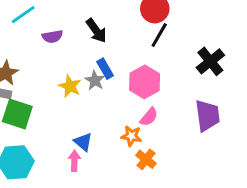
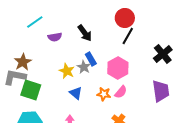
orange star: (131, 136) -> (104, 94), moved
blue triangle: (83, 142) -> (76, 93), moved

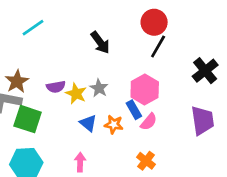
purple semicircle: (55, 37) -> (56, 87), moved
blue rectangle: (91, 59) -> (134, 110), moved
orange star: (104, 94) -> (114, 124), moved

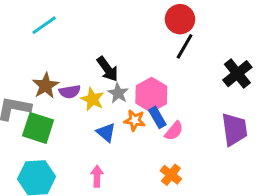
black arrow: (100, 42) -> (108, 69), moved
brown star: (17, 81) -> (46, 86), moved
pink hexagon: (145, 89) -> (151, 95), moved
orange star: (114, 124) -> (135, 120), moved

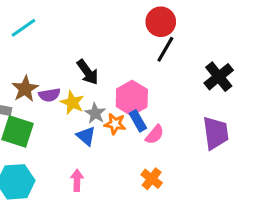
gray star: (118, 93) -> (95, 113), moved

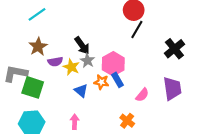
brown star: (25, 89) -> (38, 47), moved
gray star: (95, 113) -> (87, 61), moved
pink semicircle: (155, 135) -> (142, 95), moved

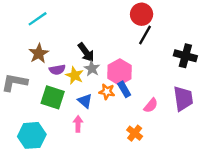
black cross: (174, 49) -> (185, 56), turned -36
green square: (33, 87) -> (53, 97), moved
pink arrow: (75, 122) -> (78, 124), moved

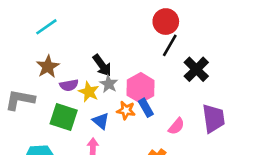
black cross: (185, 56) -> (196, 69), moved, turned 30

